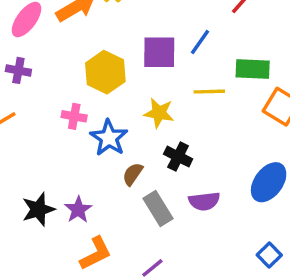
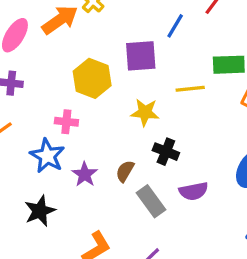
blue line: (200, 42) -> (175, 26), moved
blue star: (109, 138) -> (47, 156), moved
purple star: (78, 210) -> (85, 174), moved

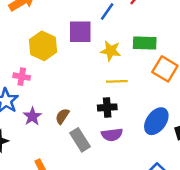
yellow line: (190, 89) -> (117, 81), moved
yellow star: (145, 112) -> (111, 51), moved
black cross: (166, 152) -> (107, 107), moved, turned -30

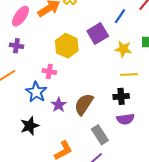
purple square: (80, 32) -> (98, 33), turned -30
brown semicircle: (62, 116) -> (84, 104), size x1.6
gray rectangle: (80, 140) -> (100, 135), moved

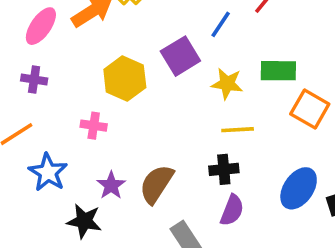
blue star: (36, 92) -> (48, 172), moved
purple semicircle: (125, 119) -> (232, 210), turned -60
black star: (30, 126) -> (84, 221), moved, turned 30

